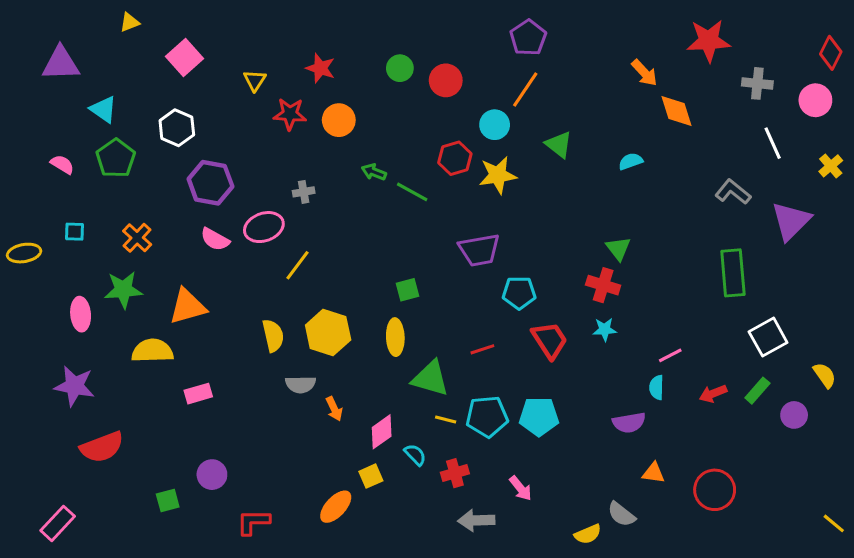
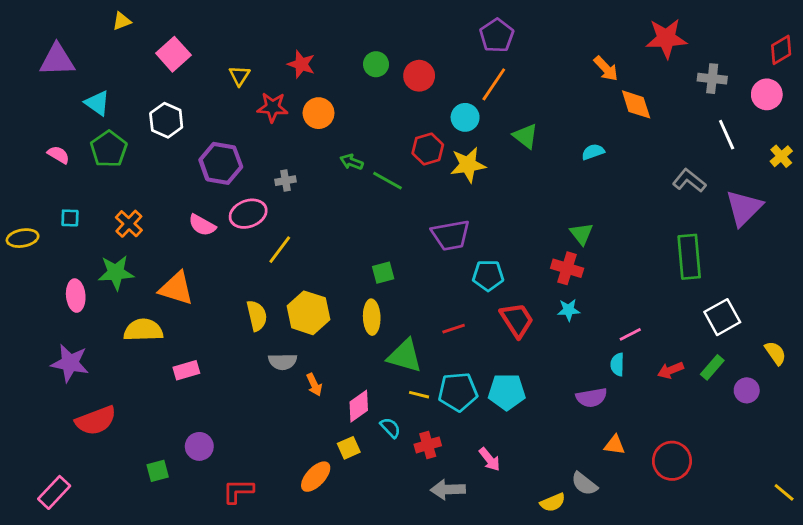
red diamond: (831, 53) -> (781, 50), turned 32
purple hexagon: (210, 183) -> (221, 163), moved
orange triangle: (188, 307) -> (176, 288), turned 33

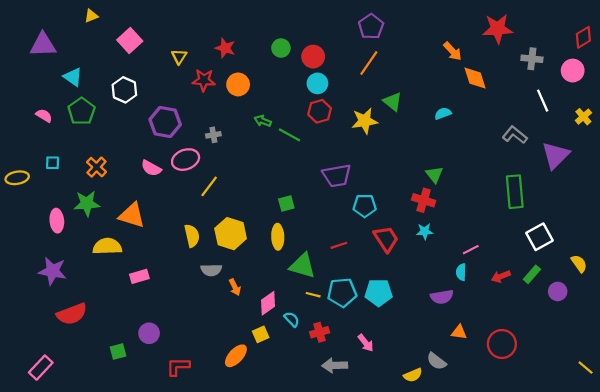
cyan circle: (465, 117) -> (317, 83), moved
yellow star: (468, 165) -> (365, 121), moved

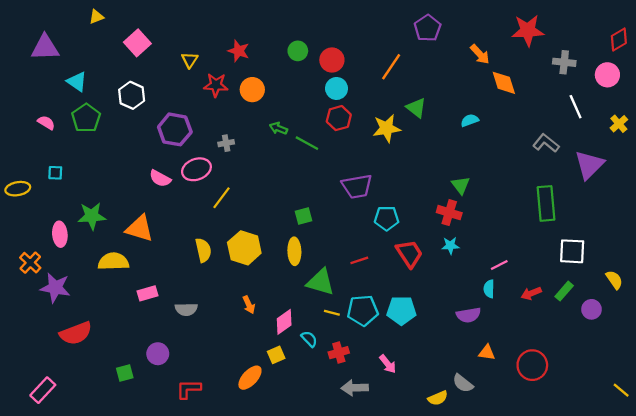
purple pentagon: (371, 27) -> (428, 28), moved
orange cross: (97, 167) -> (30, 263), moved
white square: (539, 237) -> (572, 251), turned 32
gray semicircle: (211, 270) -> (186, 309), moved

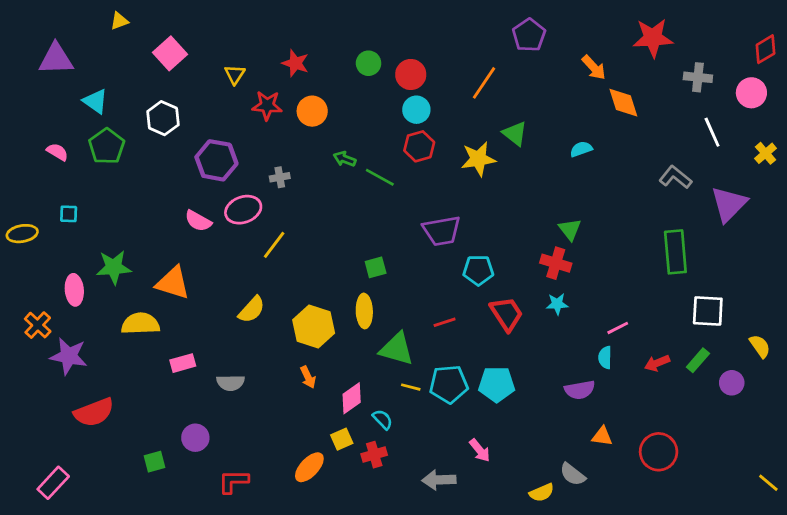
yellow hexagon: (244, 248) -> (314, 326), moved
yellow semicircle: (203, 250) -> (252, 310), turned 55
red cross: (339, 353) -> (374, 455), moved

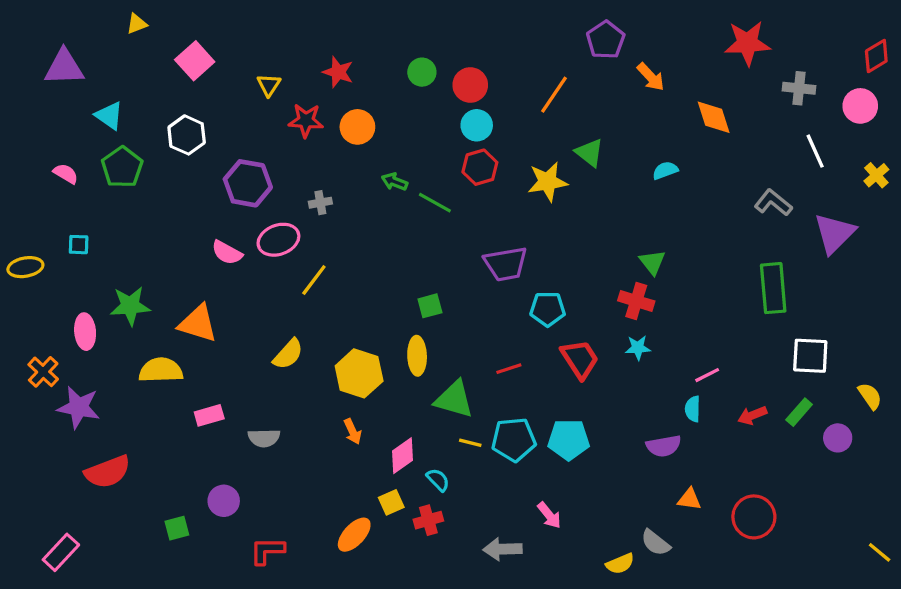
orange arrow: (594, 67) -> (651, 77), moved

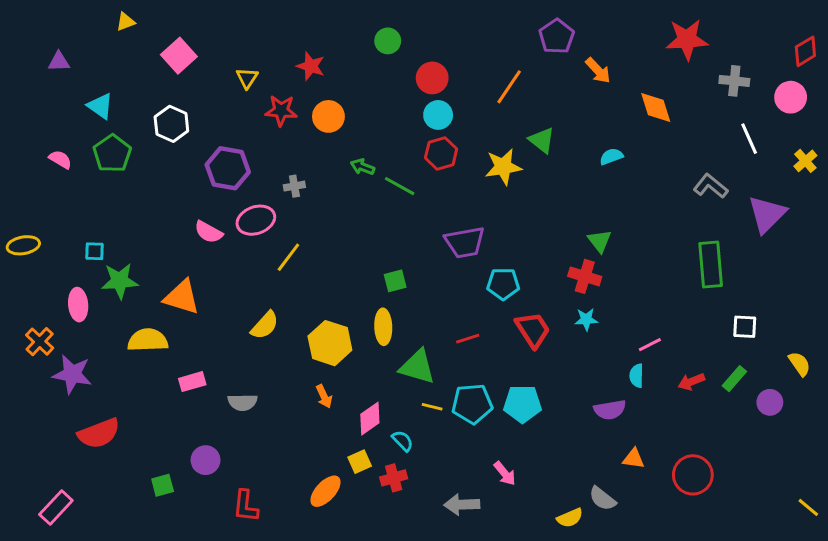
purple triangle: (64, 67) -> (59, 62), size x0.6
green circle: (422, 72) -> (388, 41), moved
cyan square: (79, 245) -> (94, 251), moved
white square: (810, 356) -> (745, 327), size x0.7
red L-shape: (267, 551) -> (246, 506), turned -84

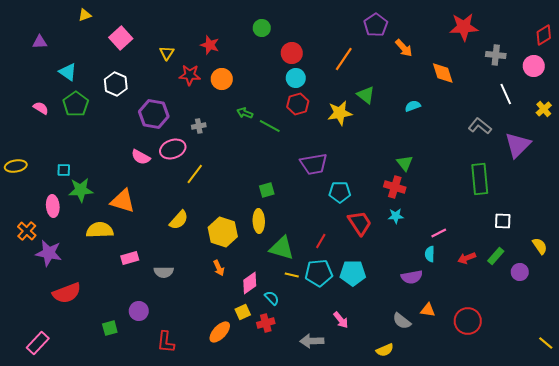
red line: (468, 339) -> (321, 241), moved, turned -42
gray semicircle: (602, 499) -> (402, 321), moved

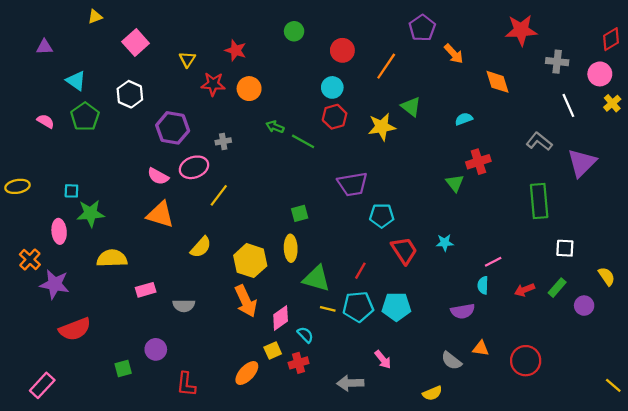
red circle: (292, 53) -> (342, 50), moved
yellow cross: (544, 109) -> (612, 103), moved
red cross: (395, 187) -> (478, 162), moved, turned -35
orange triangle: (123, 201) -> (160, 214), moved
orange arrow: (219, 268) -> (246, 301), size x1.8

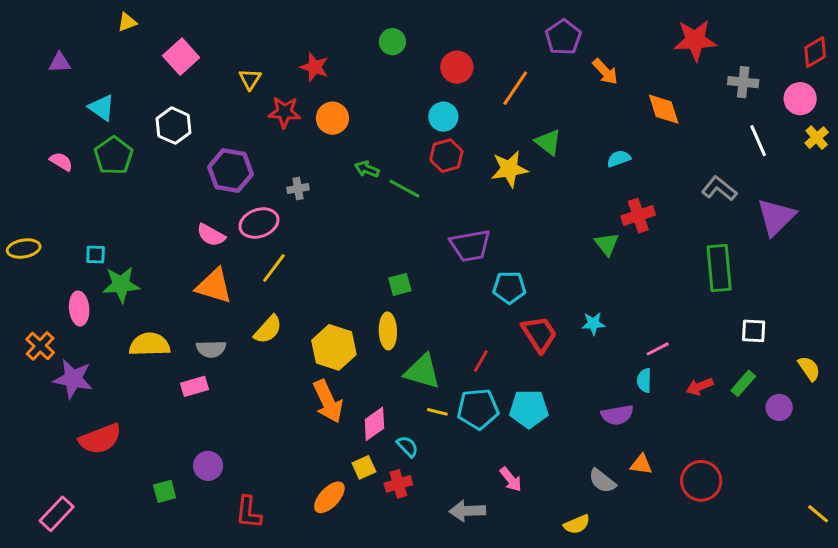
yellow line: (219, 195) -> (274, 268), moved
gray semicircle: (184, 306) -> (211, 349), moved

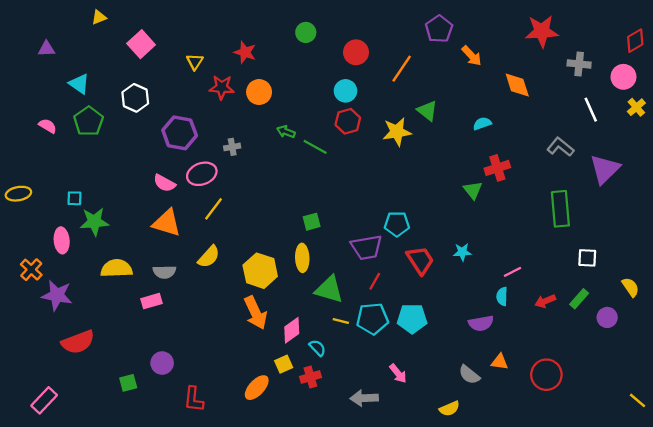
purple trapezoid: (470, 246) -> (367, 247), moved

